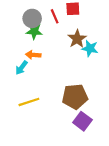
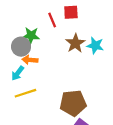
gray circle: (32, 18) -> (21, 47), moved
cyan star: (90, 48) -> (95, 45), moved
yellow line: (29, 102) -> (25, 93), moved

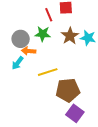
green star: (31, 35) -> (43, 34), moved
yellow line: (25, 93) -> (48, 72), moved

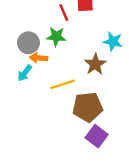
brown star: (70, 36) -> (95, 64), moved

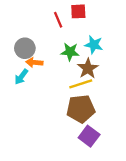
green star: (56, 36) -> (70, 52), moved
cyan star: (113, 42) -> (94, 45), moved
yellow line: (62, 84) -> (81, 84), moved

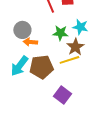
cyan arrow: (21, 77) -> (19, 66), moved, size x1.5
brown pentagon: (81, 109) -> (41, 67), moved
purple square: (89, 136) -> (62, 95), moved

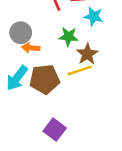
cyan star: (80, 27) -> (94, 16), moved
purple square: (62, 95) -> (55, 130), moved

